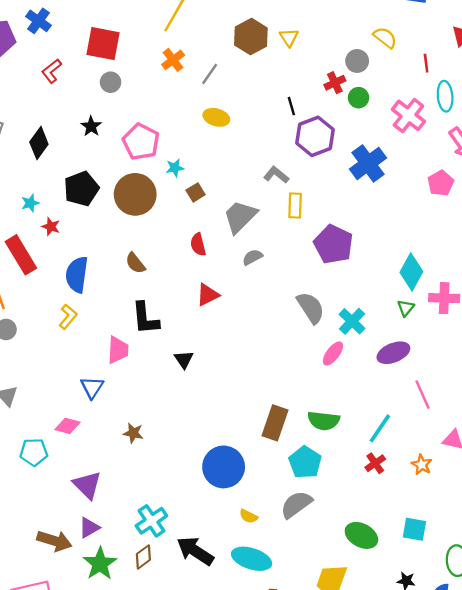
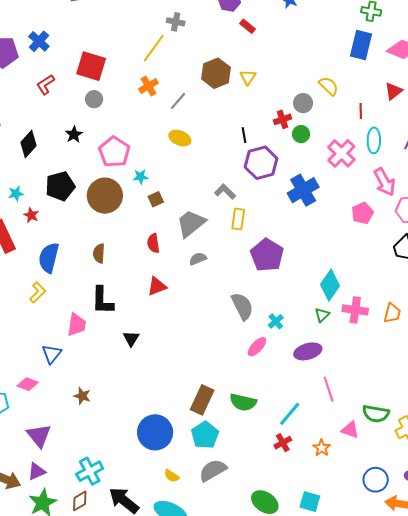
brown semicircle: (135, 263) -> (99, 253), turned 36
cyan cross: (352, 321) -> (276, 321), size x0.7
cyan pentagon: (305, 462) -> (205, 435), moved

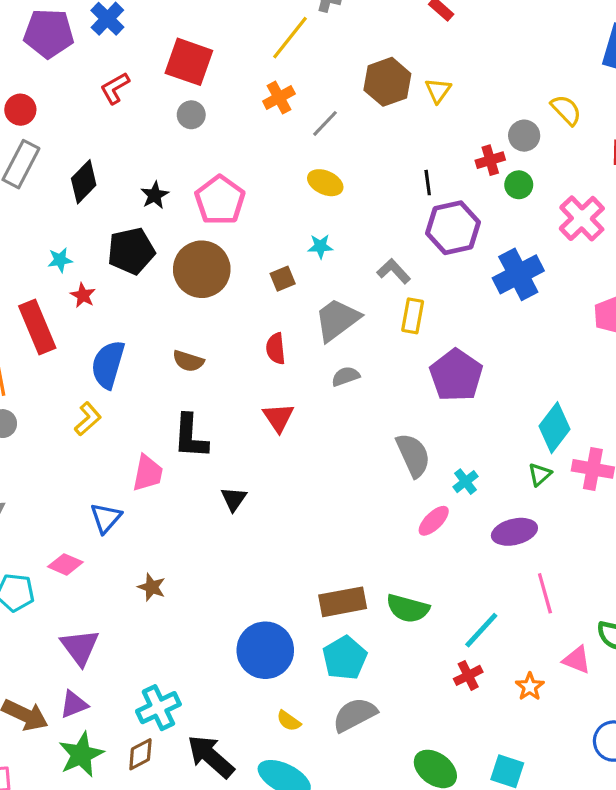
black star: (74, 135) -> (155, 195), moved
cyan star: (141, 177) -> (320, 246), moved
brown semicircle: (99, 253) -> (188, 361), turned -78
red triangle: (157, 286) -> (278, 418), turned -45
brown rectangle: (202, 400) -> (343, 602), turned 52

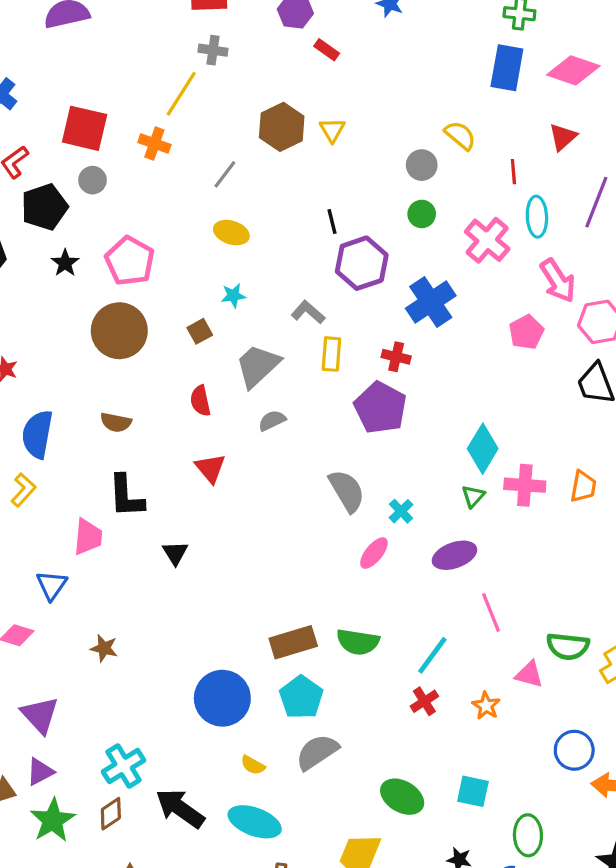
orange cross: (279, 98) -> (154, 143), moved, turned -36
red cross: (490, 160) -> (396, 357), moved, turned 36
black pentagon: (131, 251) -> (44, 207), moved

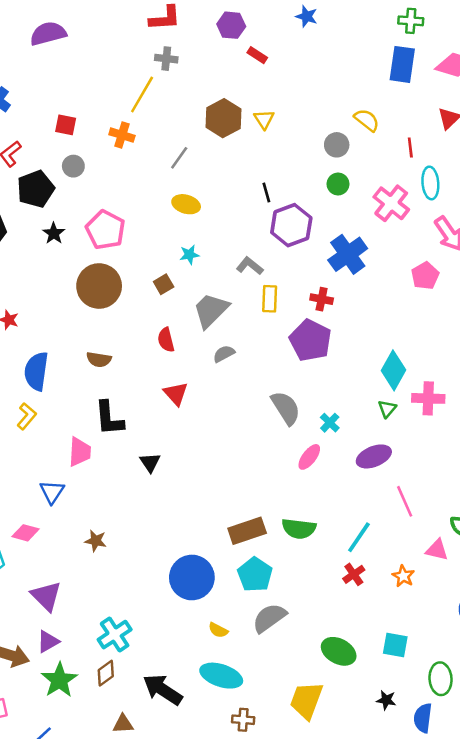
red square: (85, 128) -> (66, 125), size x0.6
black arrow: (180, 808) -> (163, 690), moved

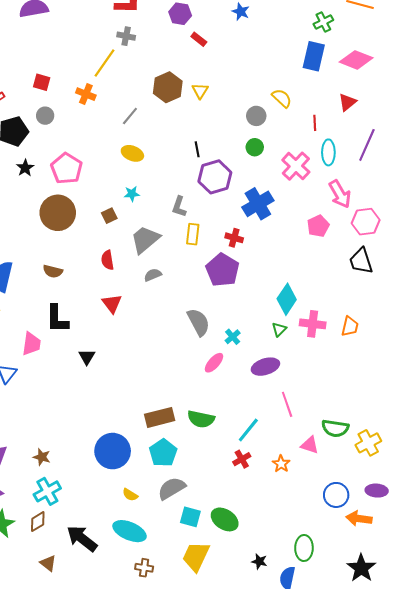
green cross: (411, 21) -> (323, 22), turned -36
gray L-shape: (250, 266) -> (179, 207), turned -115
brown star: (96, 541) -> (42, 457), moved
cyan square: (395, 645) -> (190, 517), moved
brown triangle: (123, 724) -> (48, 563), turned 36

